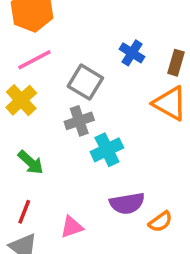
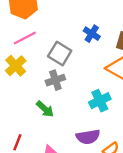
cyan cross: (107, 150) -> (100, 101), moved
green arrow: (31, 162) -> (45, 109), moved

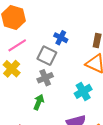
blue cross: (92, 34) -> (61, 38), moved
green arrow: (45, 109) -> (39, 102), turned -105

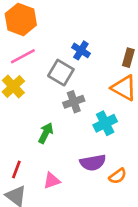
gray cross: (45, 78) -> (74, 102), moved

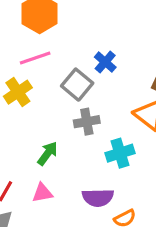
pink triangle: (52, 181) -> (42, 193), moved

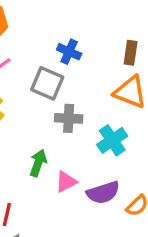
gray cross: (87, 122) -> (69, 118), turned 30
pink triangle: (42, 193) -> (66, 182), moved

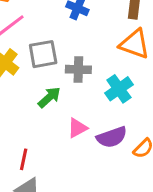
gray square: (47, 83) -> (43, 54), moved, turned -32
green arrow: (38, 163) -> (49, 97), moved, turned 30

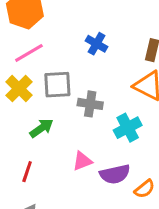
green arrow: (49, 97) -> (41, 128), moved
red line: (24, 159) -> (27, 172), moved

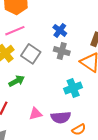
gray square: (57, 85) -> (31, 54), turned 30
gray cross: (90, 104) -> (62, 51), moved
pink triangle: (82, 161) -> (36, 114), moved

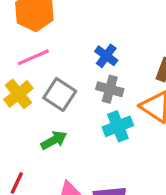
green arrow: (17, 81) -> (54, 140), moved
cyan cross: (73, 88) -> (118, 126), moved

